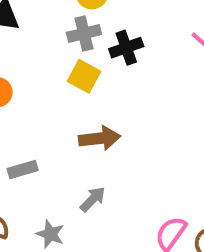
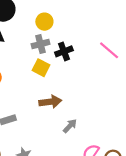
gray arrow: (93, 199) -> (70, 126), moved

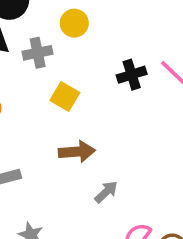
gray cross: (40, 44) -> (38, 53), moved
black cross: (64, 51) -> (132, 75), moved

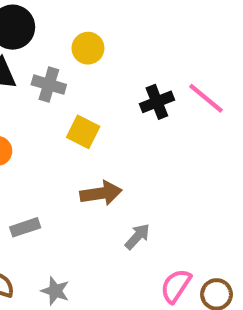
gray cross: (38, 53) -> (49, 85), turned 32

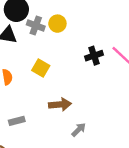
gray cross: (49, 85) -> (36, 25), moved
yellow square: (83, 132) -> (41, 68), moved

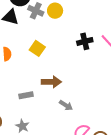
gray rectangle: (17, 121) -> (26, 95), moved
gray arrow: (79, 130) -> (66, 105), turned 72

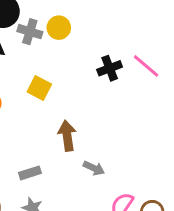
brown arrow: (51, 82) -> (67, 136), turned -90
gray rectangle: (26, 95) -> (30, 173), moved

